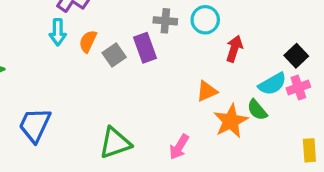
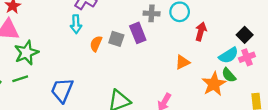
orange semicircle: (88, 41) -> (96, 44), moved
gray square: (114, 55) -> (116, 39), turned -35
green semicircle: (257, 110) -> (229, 75), moved
orange star: (231, 121) -> (214, 84), moved

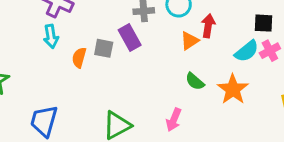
black square: (245, 35) -> (264, 23), turned -35
orange triangle: (182, 62) -> (190, 41), moved
green semicircle: (229, 75) -> (195, 81), moved

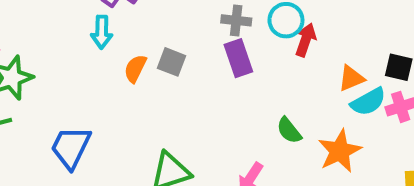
red arrow: (208, 26) -> (306, 40), moved
purple rectangle: (130, 38) -> (238, 58), moved
orange triangle: (190, 41) -> (351, 78), moved

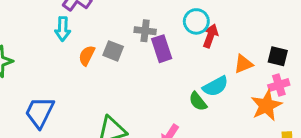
gray cross: (236, 20) -> (145, 31), moved
cyan semicircle: (368, 102) -> (215, 86), moved
orange star: (340, 151) -> (266, 105), moved

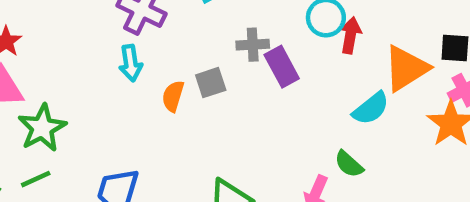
gray square: (113, 51) -> (211, 83), turned -30
orange triangle: (243, 64) -> (406, 68), size x1.6
green semicircle: (198, 101) -> (349, 164), moved

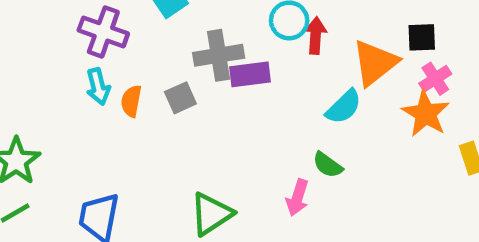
gray cross: (253, 45) -> (219, 55), size x1.5
purple rectangle: (282, 67) -> (250, 74), turned -63
orange semicircle: (173, 96) -> (131, 101), moved

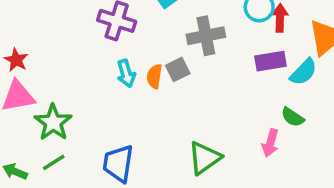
purple rectangle: (250, 74) -> (271, 61), moved
cyan arrow: (98, 87) -> (126, 73), moved
orange semicircle: (131, 101) -> (154, 76), moved

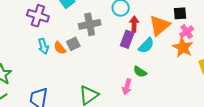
red arrow: (280, 18) -> (134, 24), moved
purple rectangle: (271, 61) -> (127, 39), turned -60
orange semicircle: (154, 76) -> (60, 48), turned -48

